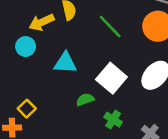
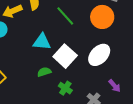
cyan triangle: (65, 63) -> (42, 42), moved

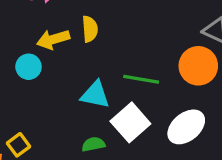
green line: (65, 16) -> (141, 79), moved, turned -45

